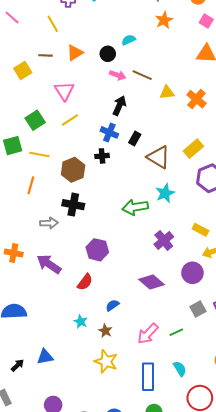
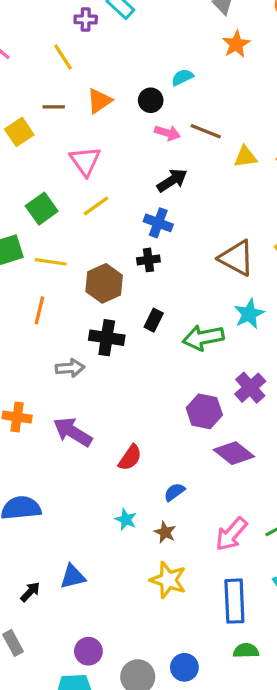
black arrow: (119, 106) -> (172, 180), turned 36
black rectangle: (135, 139) -> (154, 320), moved
purple hexagon: (97, 250) -> (204, 411), moved

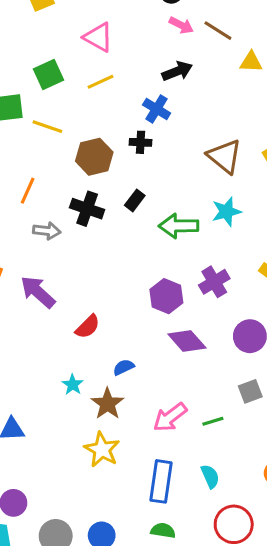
pink triangle: (85, 161) -> (98, 37), turned -36
orange line: (39, 310) -> (28, 191), moved
brown star: (165, 532) -> (107, 404), size x1.5

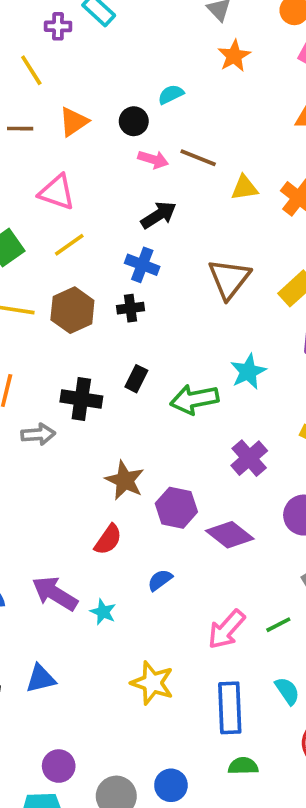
brown triangle: (225, 156) -> (229, 279), moved, turned 39
brown hexagon: (94, 157) -> (72, 310), moved
purple arrow: (38, 292) -> (55, 593), moved
purple hexagon: (166, 296) -> (176, 508), moved
brown star: (107, 404) -> (125, 480), moved

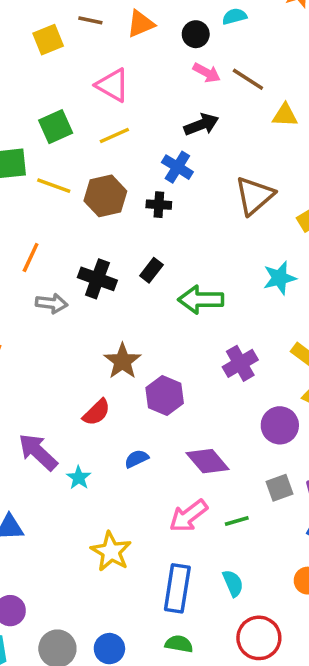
cyan star: (248, 372) -> (280, 278), moved
purple diamond: (230, 535) -> (208, 461), moved

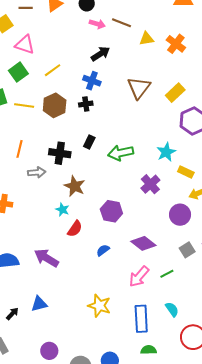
pink triangle: (113, 85) -> (25, 45), moved
cyan star: (280, 278) -> (166, 152), moved
brown star: (122, 361) -> (75, 186), moved
cyan star: (79, 478) -> (62, 210), moved

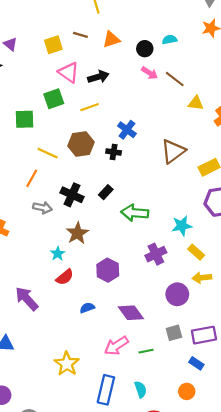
black arrow: (100, 54) -> (98, 77), moved
yellow line: (24, 106) -> (48, 153), moved

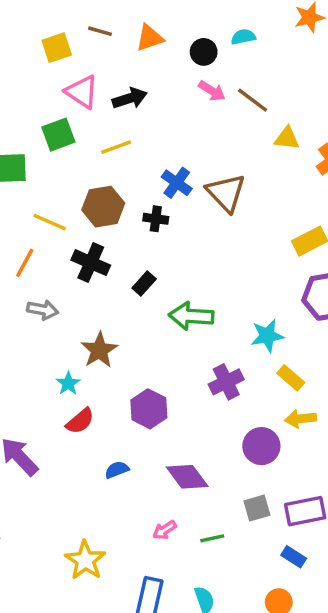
brown triangle: (173, 151) -> (226, 193), moved, turned -36
black cross: (72, 195) -> (91, 263), moved
pink arrow: (116, 346) -> (165, 530), size x0.6

